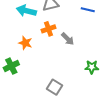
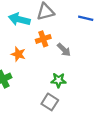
green star: (92, 67) -> (58, 80), moved

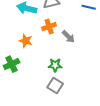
green star: (58, 80) -> (55, 65), moved

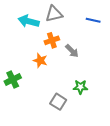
orange star: (26, 41) -> (40, 60), moved
green star: (55, 65) -> (80, 87), moved

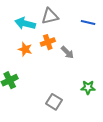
orange star: (40, 60) -> (25, 49), moved
green star: (80, 87) -> (88, 87), moved

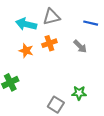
gray arrow: (67, 52) -> (80, 46), moved
green star: (88, 87) -> (79, 93), moved

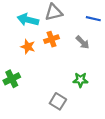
green star: (79, 93) -> (80, 80), moved

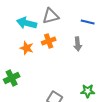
gray arrow: (83, 42) -> (78, 44), turned 40
green star: (80, 80) -> (88, 91), moved

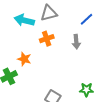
blue line: (88, 22) -> (86, 19), turned -56
orange star: (27, 48) -> (24, 59), moved

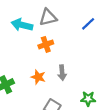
gray arrow: (76, 42) -> (62, 73), moved
orange star: (24, 59) -> (38, 77), moved

